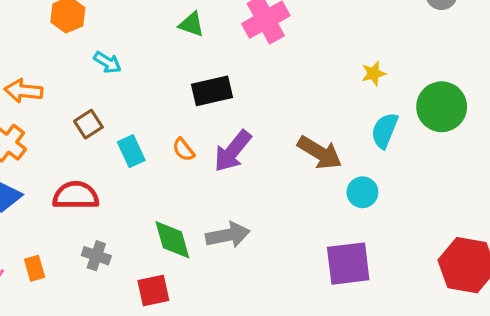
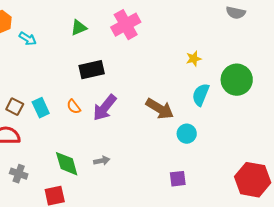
green triangle: (191, 24) -> (79, 28), turned -42
cyan arrow: (107, 62) -> (28, 39), moved
brown square: (88, 124) -> (15, 107), moved, turned -30
gray arrow: (228, 235) -> (102, 161), size x0.6
purple square: (348, 264) -> (178, 179), size x0.6

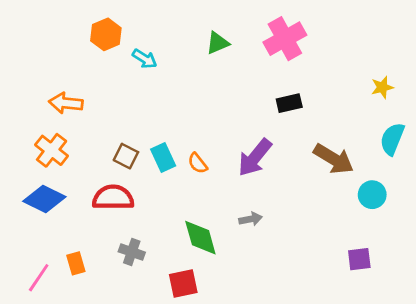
black rectangle: (92, 70) -> (289, 103), moved, size x0.7
orange semicircle: (74, 107) -> (198, 163), moved
gray arrow: (102, 161) -> (251, 219), moved

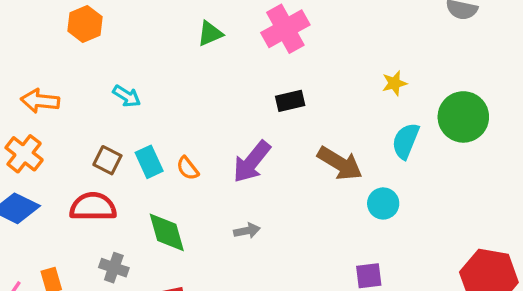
cyan arrow: (145, 59) -> (127, 96), moved
green diamond: (200, 238) -> (167, 232), moved

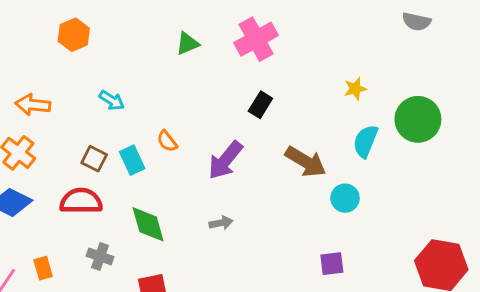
black rectangle: (290, 101) -> (260, 105), turned -45
orange semicircle: (188, 168) -> (167, 141), moved

